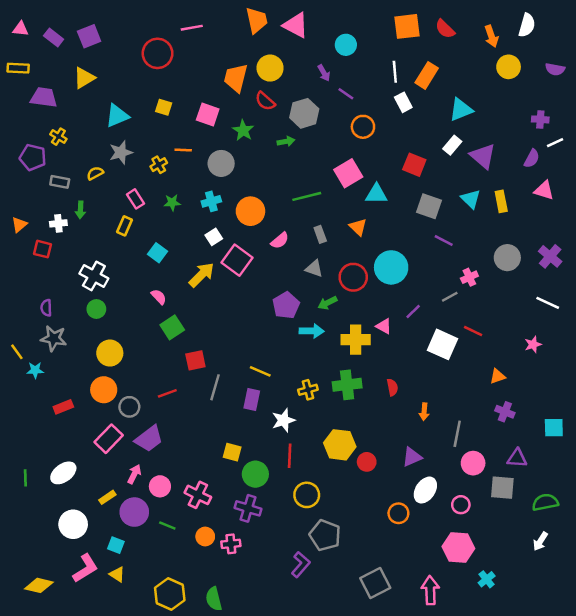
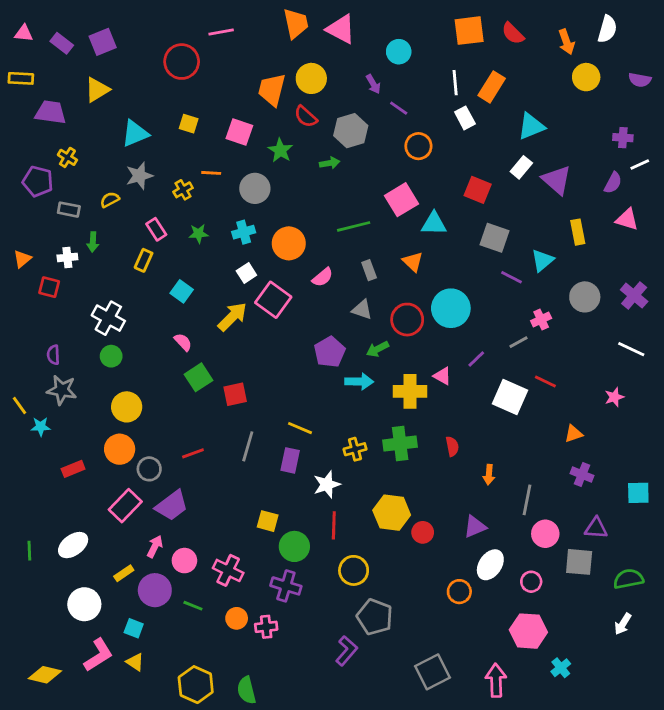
cyan triangle: (471, 199) -> (542, 260), moved, turned 35
red square: (195, 360) -> (235, 394), moved

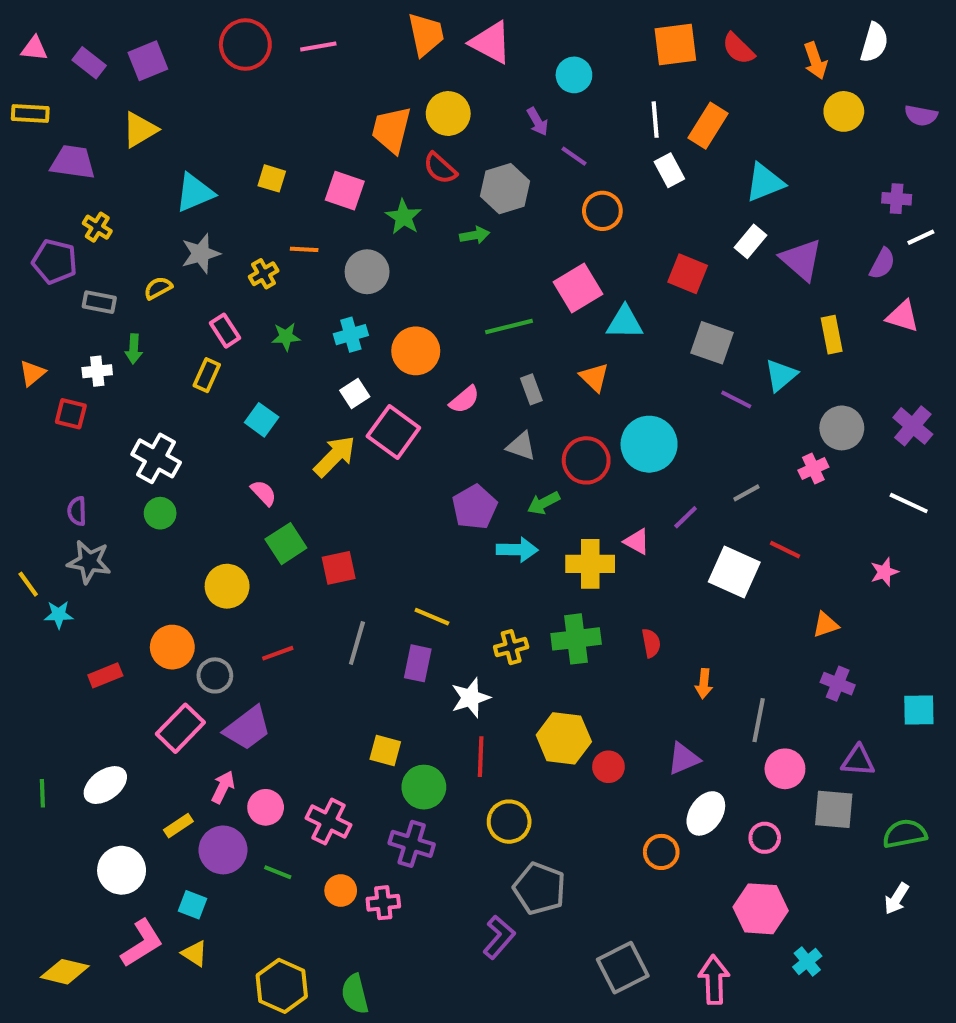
red circle: (182, 62) -> (245, 45), moved
pink cross: (541, 320) -> (813, 469), moved
yellow circle: (127, 407) -> (227, 586), moved

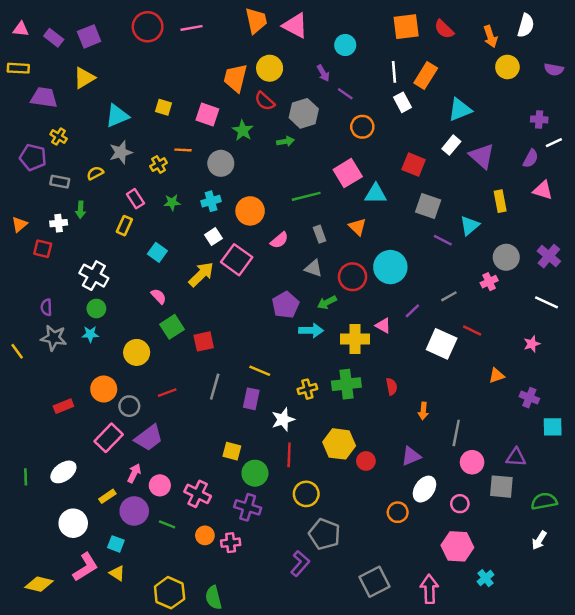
cyan star: (59, 615) -> (90, 334), moved
purple cross: (838, 684) -> (529, 398), moved

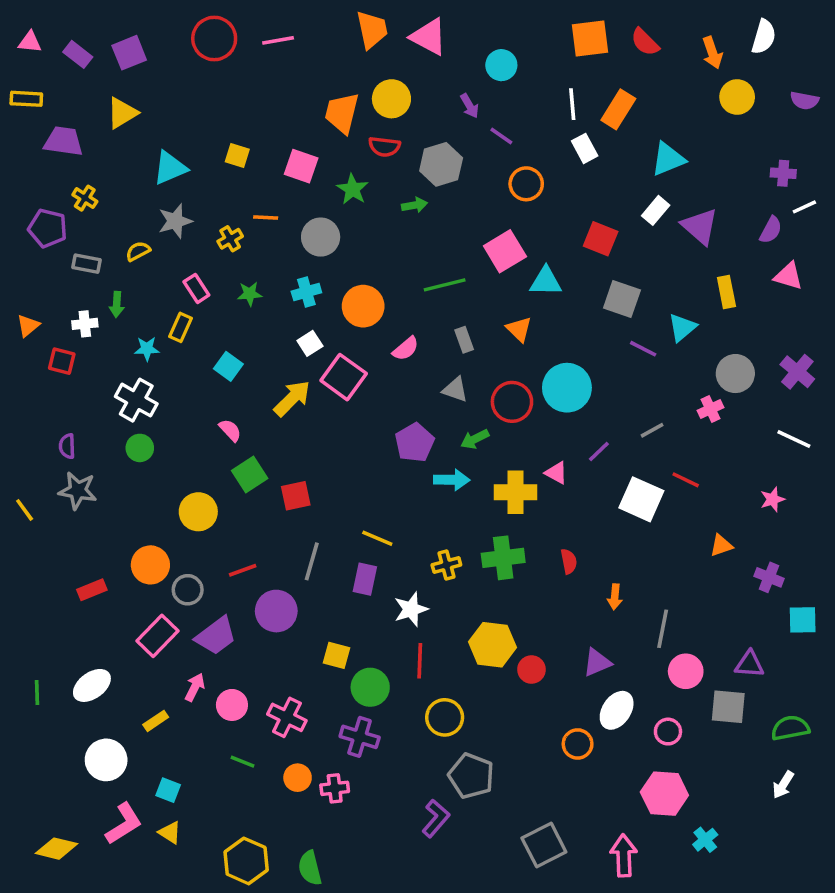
red semicircle: (265, 101) -> (384, 147), turned -35
cyan star: (90, 334) -> (147, 349), moved
purple circle: (134, 511) -> (276, 611), moved

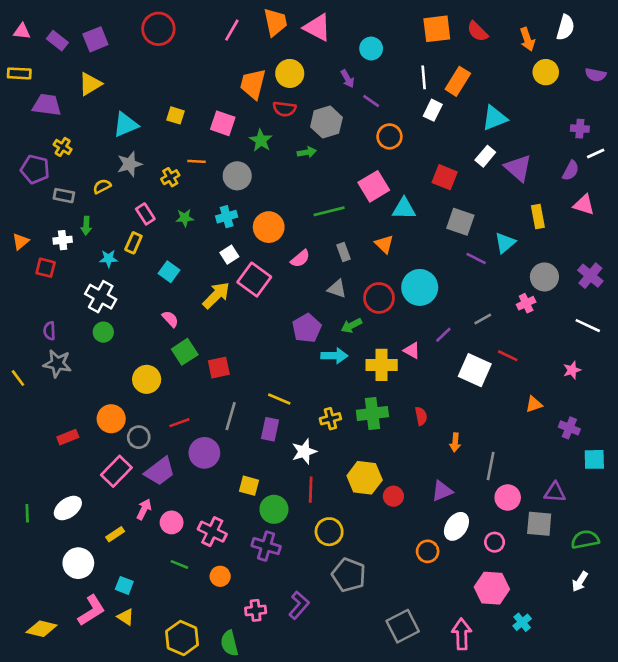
pink line: (278, 40) -> (232, 30), moved, turned -50
white rectangle: (585, 148) -> (433, 110), turned 54
pink cross: (335, 788) -> (256, 610), moved
purple L-shape: (436, 818) -> (299, 605), moved

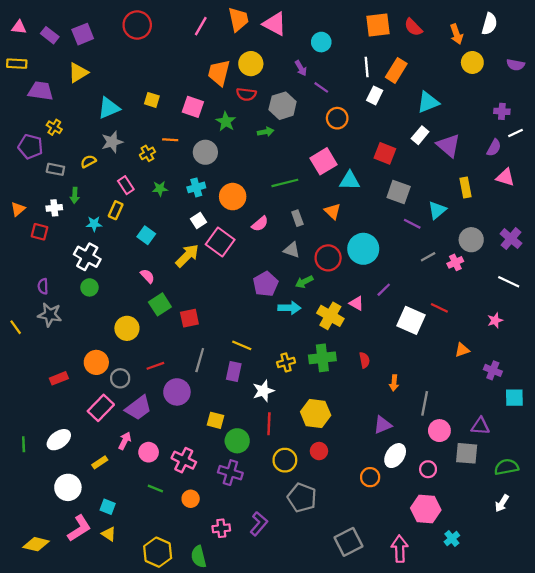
gray line: (483, 319) -> (428, 257), moved
yellow cross: (382, 365) -> (330, 316), turned 30
red circle: (393, 496) -> (319, 451), moved

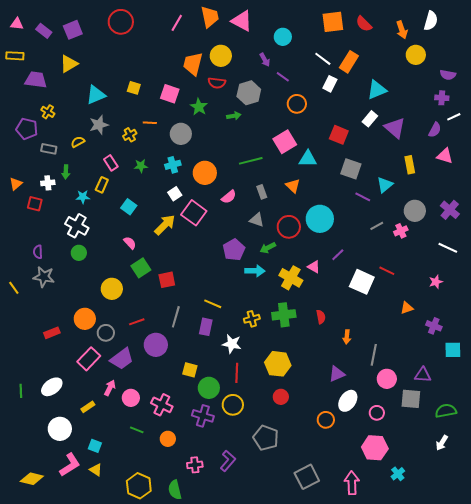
purple semicircle: (516, 65) -> (448, 75), moved
white line: (367, 67) -> (323, 59), turned -48
white star: (263, 391) -> (232, 344), turned 30
yellow circle: (285, 460) -> (233, 405), moved

